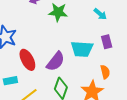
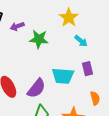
orange semicircle: (105, 72) -> (95, 98), moved

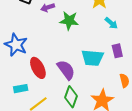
purple semicircle: (36, 88) -> (66, 70), turned -75

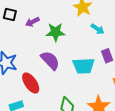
purple semicircle: (66, 70) -> (50, 60), moved

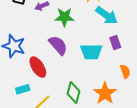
cyan arrow: (98, 29) -> (107, 15), size x1.6

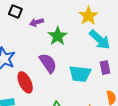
green star: (64, 17) -> (58, 36), turned 30

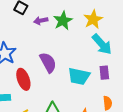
green star: (58, 36) -> (63, 21), moved

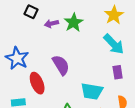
yellow star: (93, 19) -> (114, 15), moved
cyan trapezoid: (79, 76) -> (92, 91), moved

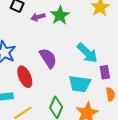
cyan arrow: (114, 44) -> (87, 53), moved
purple rectangle: (118, 72) -> (105, 72), moved

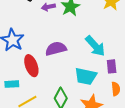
purple semicircle: (48, 58) -> (56, 49), turned -75

